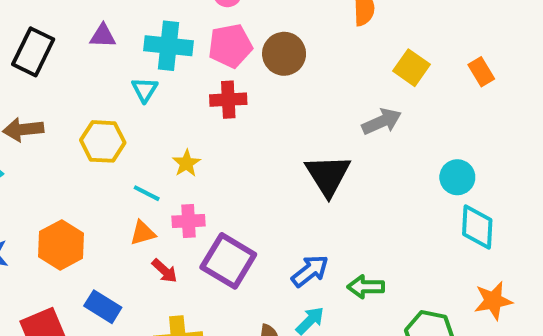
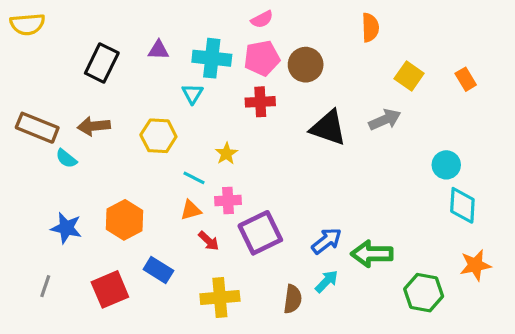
black triangle: (328, 175) -> (328, 128), moved, turned -39
purple square: (228, 261) -> (260, 233), turned 33
green arrow: (366, 287) -> (372, 254), size x1.4

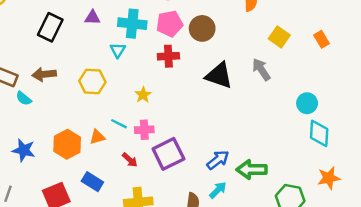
gray arrow: (385, 120) -> (261, 69), turned -100
cyan line: (194, 178) -> (119, 124), moved
orange triangle: (191, 210) -> (97, 137), moved

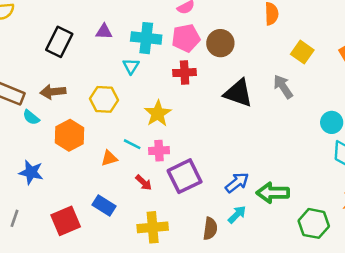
yellow star: (143, 95) -> (158, 113), size x1.5
orange hexagon: (67, 144) -> (69, 135), moved

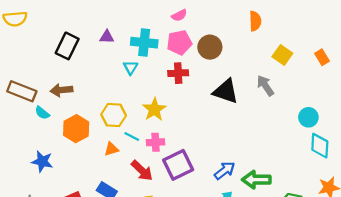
yellow hexagon: (104, 99) -> (114, 115), moved
red arrow: (144, 183) -> (142, 171), size x1.5

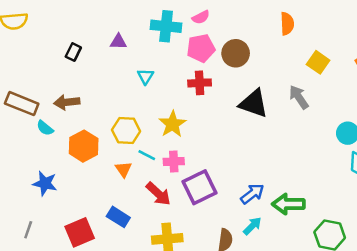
cyan cross: (144, 43) -> (166, 26), moved
black rectangle: (67, 46) -> (73, 52), size x0.6
orange triangle: (111, 149) -> (124, 169), turned -49

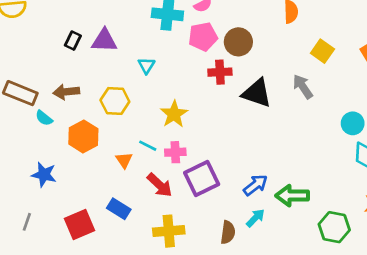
purple triangle: (118, 42) -> (104, 41), moved, size x1.5
red cross: (200, 83) -> (220, 72), moved
yellow hexagon: (126, 131) -> (115, 101), moved

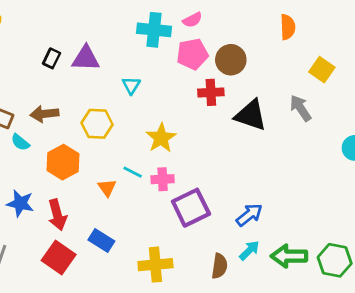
red arrow: (160, 185) -> (57, 215), moved, turned 32
green arrow: (292, 196) -> (289, 256), moved
red square: (79, 224) -> (59, 257), turned -32

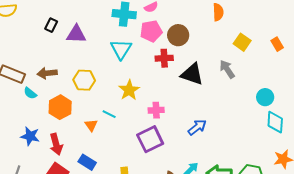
black rectangle: (52, 58) -> (51, 25), moved
cyan triangle: (131, 85) -> (121, 49), moved, size x1.6
pink cross: (163, 179) -> (156, 110), moved
blue arrow: (249, 215) -> (197, 127), moved

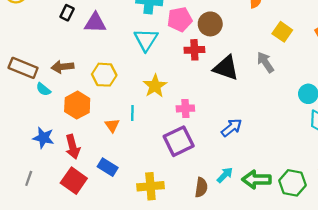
cyan line: (109, 114) -> (132, 113), turned 64

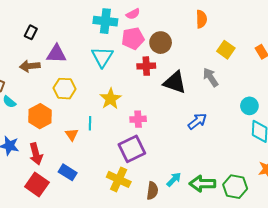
purple triangle: (95, 23) -> (56, 54), moved
brown arrow: (63, 67) -> (30, 66), moved
blue arrow: (232, 128) -> (197, 121), moved
yellow cross: (150, 186) -> (119, 179), moved, turned 30

